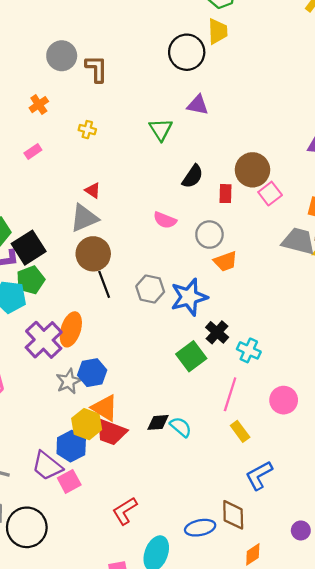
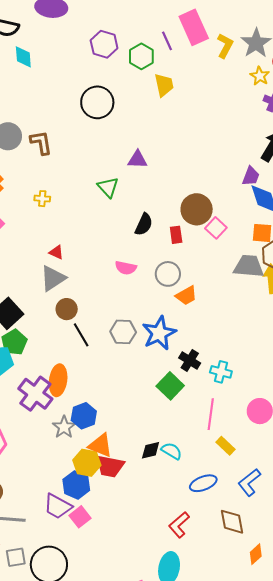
yellow trapezoid: (218, 31) -> (164, 85), moved
black circle: (187, 52) -> (97, 102), moved
brown circle: (93, 254) -> (67, 309), size x0.7
red L-shape: (125, 511) -> (179, 525), moved
blue ellipse: (200, 528) -> (203, 483), moved

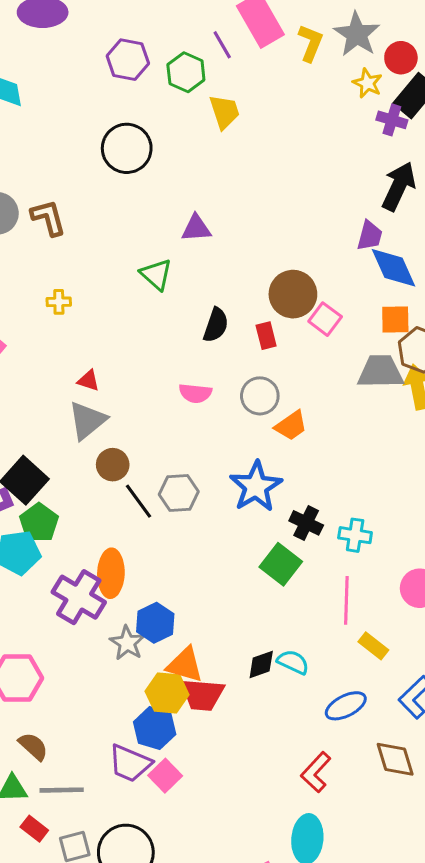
gray hexagon: (123, 332) -> (179, 493), moved

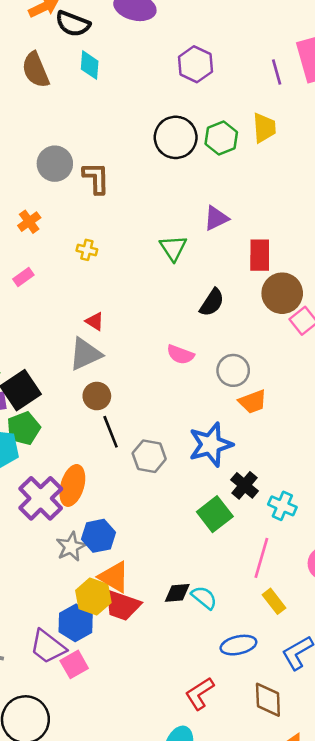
green hexagon: (186, 72) -> (221, 138), moved
purple triangle: (196, 228) -> (216, 218), turned -36
red rectangle: (266, 336) -> (260, 255), moved, size x1.4
gray hexagon: (179, 493) -> (149, 456), moved

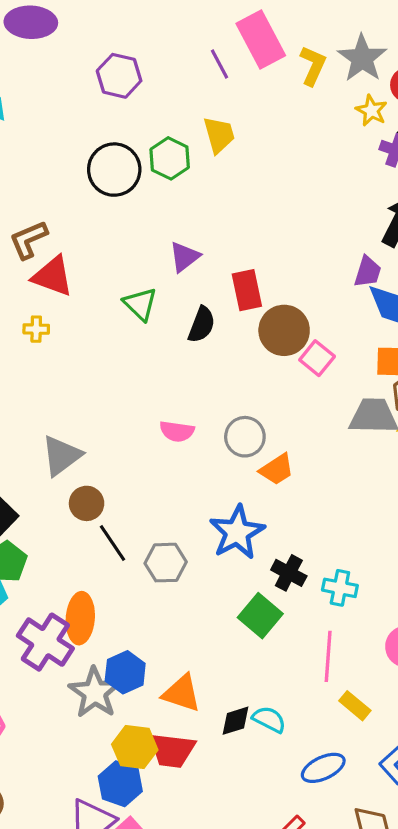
brown L-shape: (96, 178) -> (29, 240), turned -100
black semicircle: (212, 302) -> (202, 325), moved
red triangle: (95, 321) -> (53, 276), moved, size x1.8
gray star: (71, 547) -> (95, 693), size x1.4
orange triangle: (114, 577) -> (182, 693), moved

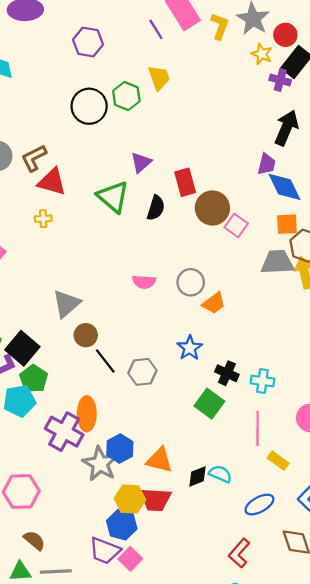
green triangle: (140, 304) -> (113, 197), size x1.4
blue star: (237, 532) -> (190, 348), size x0.7

